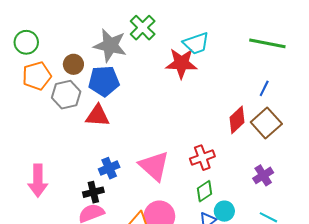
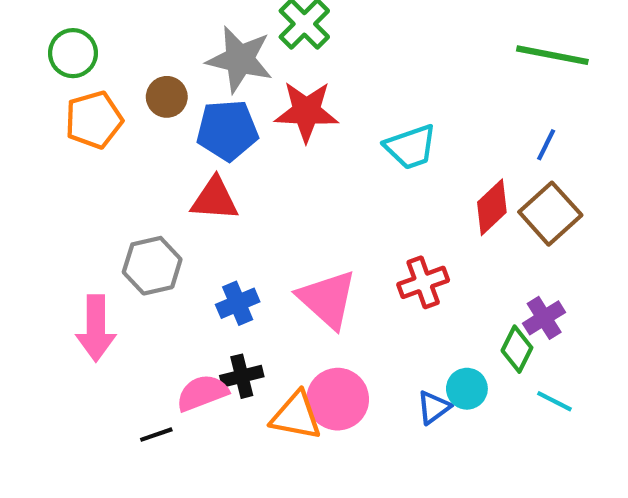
cyan trapezoid: (196, 43) -> (411, 147), moved
red star: (181, 63) -> (306, 111), moved
gray hexagon: (66, 95) -> (152, 266), moved
green diamond: (204, 191) -> (517, 349), moved, turned -30
black cross: (93, 192) -> (242, 376), moved

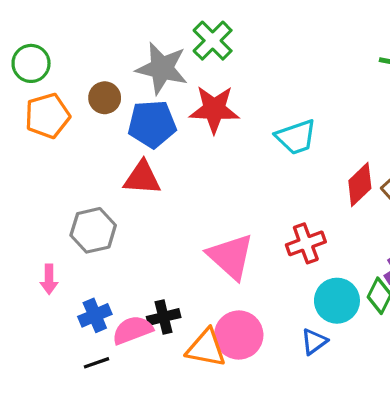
blue cross: (238, 303) -> (95, 315), moved
pink arrow: (96, 328) -> (49, 279), size x0.6
cyan circle: (467, 389) -> (337, 301), moved, size x1.4

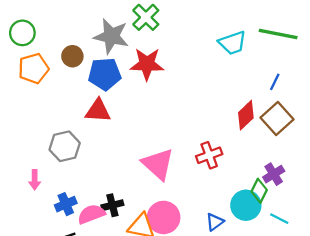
cyan trapezoid: (296, 137) -> (233, 43), moved
cyan circle: (337, 301) -> (246, 205), moved

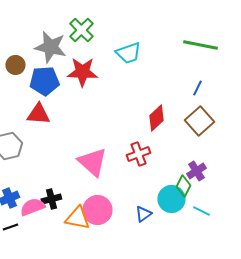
cyan trapezoid: (233, 43) -> (128, 53), moved
red diamond: (246, 115) -> (156, 118), moved

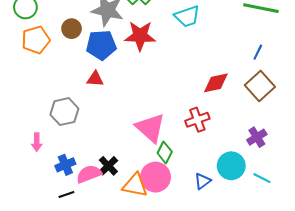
red triangle: (38, 114) -> (95, 79), size x0.7
red diamond: (156, 118) -> (216, 83), turned 32
green diamond: (183, 186) -> (165, 152), moved
black cross: (51, 199) -> (108, 166), turned -30

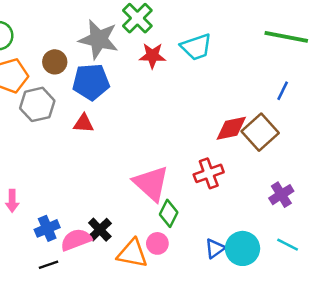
red star: (140, 36) -> (152, 56), moved, size x0.7
brown square: (260, 86) -> (260, 132), moved
gray hexagon: (64, 112) -> (37, 104), moved
cyan circle: (231, 166) -> (243, 248), moved
pink circle: (155, 177) -> (157, 243), size x0.6

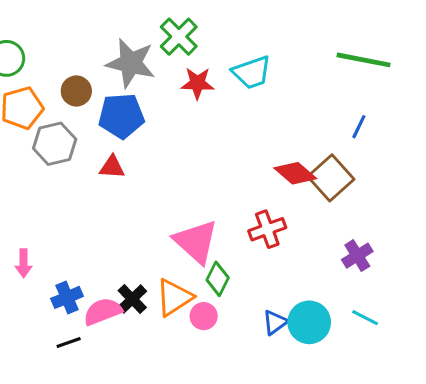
red diamond: (231, 128) -> (295, 173), turned 52
orange triangle: (132, 253) -> (174, 297), moved, turned -44

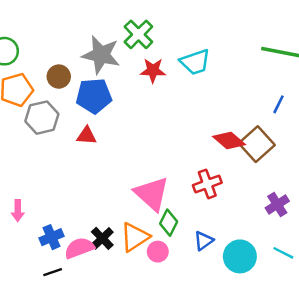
blue triangle: (275, 322) -> (204, 241), moved

